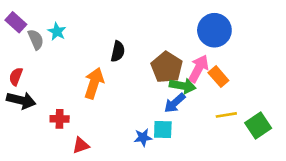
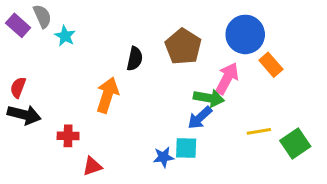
gray semicircle: (36, 39) -> (42, 16), moved
brown pentagon: (167, 67) -> (183, 47), moved
orange rectangle: (218, 77) -> (271, 65), moved

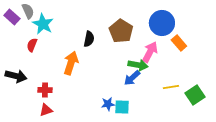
cyan star: (65, 36) -> (43, 24), size x1.5
red semicircle: (18, 87) -> (32, 45), moved
cyan square: (186, 148) -> (122, 107), moved
red triangle: (92, 166) -> (46, 110), moved

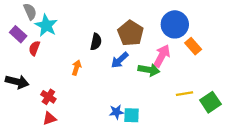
purple rectangle: (12, 17) -> (18, 34), moved
orange arrow: (71, 63) -> (76, 68), size x0.6
blue arrow: (132, 78) -> (120, 60), moved
red cross: (45, 90) -> (48, 97), turned 32

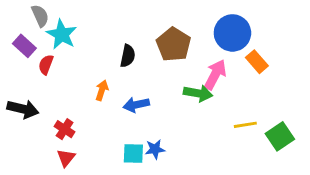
blue arrow: (120, 60) -> (136, 105), moved, turned 30
cyan square: (132, 115) -> (133, 154), moved
red triangle: (49, 118) -> (66, 158), turned -32

